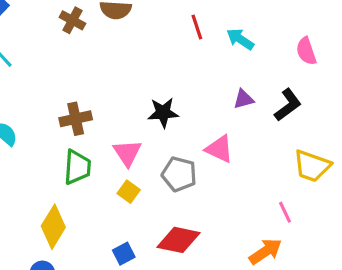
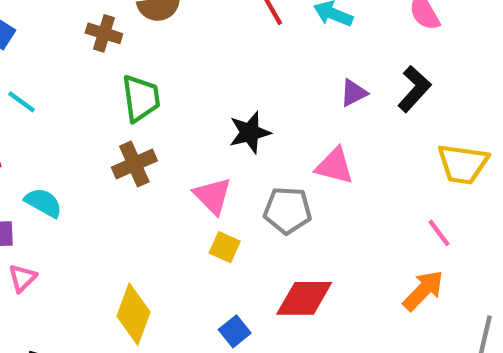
green trapezoid: (77, 167) -> (141, 98), moved

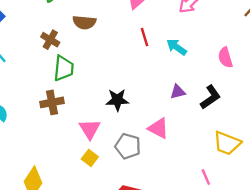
brown cross: (104, 33) -> (50, 40), moved

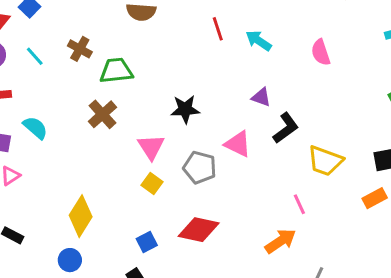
brown cross: (50, 40) -> (80, 49), moved
green trapezoid: (64, 68) -> (116, 71), turned -100
purple triangle: (178, 92) -> (261, 97), turned 35
black L-shape: (210, 97) -> (286, 128), moved
brown cross: (52, 102) -> (102, 114), turned -30

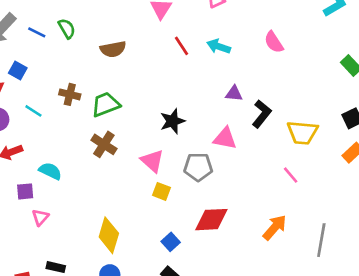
orange arrow: (281, 241) -> (275, 227), moved

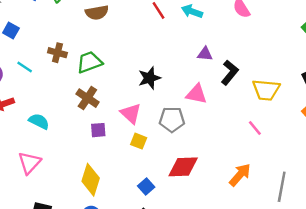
purple square: (25, 191) -> (98, 130), moved
pink triangle: (40, 217) -> (29, 163), size x1.5

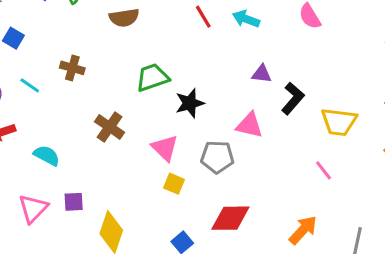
green trapezoid: (89, 62) -> (152, 78), moved
purple square: (98, 130) -> (74, 202), moved

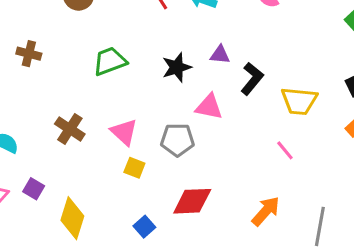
black star: (190, 103) -> (177, 67), moved
brown cross: (110, 127) -> (70, 129), moved
purple square: (74, 202) -> (34, 189), turned 35

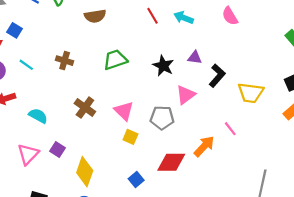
brown cross: (29, 54) -> (65, 61), moved
black star: (177, 67) -> (163, 66), turned -30
pink triangle: (209, 107) -> (186, 95), turned -50
pink line: (285, 150) -> (230, 129), moved
orange arrow: (266, 211) -> (204, 146), moved

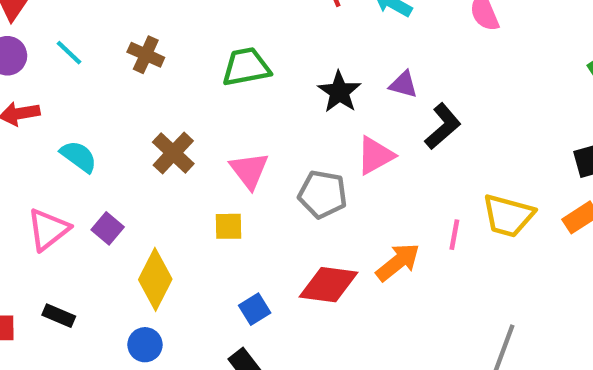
yellow trapezoid: (251, 93) -> (508, 216), moved
pink line: (230, 129) -> (454, 235), turned 40
yellow square: (130, 137) -> (229, 226), moved, turned -32

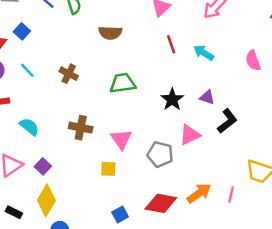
brown cross: (173, 153) -> (81, 128), turned -35
pink line: (454, 235) -> (231, 194), moved
yellow diamond: (155, 279) -> (46, 200), moved

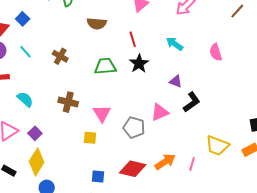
red line: (171, 44) -> (133, 39), moved
black star: (172, 99) -> (139, 64), moved
blue square: (120, 214) -> (98, 177), turned 32

